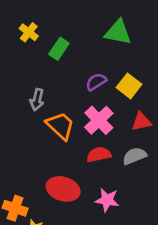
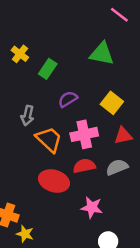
purple semicircle: (96, 82) -> (68, 99), moved
pink cross: (99, 120) -> (84, 134), turned 32
red ellipse: (63, 189) -> (54, 181), moved

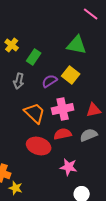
yellow square: (112, 103) -> (71, 75), moved
gray arrow: (28, 116) -> (19, 81), moved

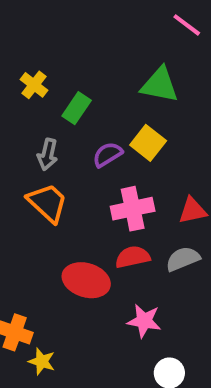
orange trapezoid: (35, 113) -> (48, 203), moved

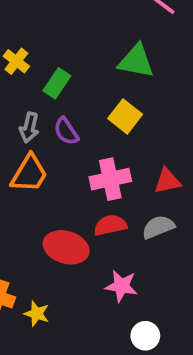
purple semicircle: (107, 154) -> (66, 131), moved, turned -92
orange trapezoid: (48, 203) -> (29, 174), turned 78
yellow star: (42, 361) -> (37, 314), moved

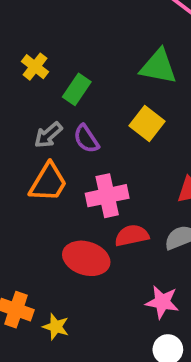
gray arrow: (29, 128) -> (48, 135), turned 36
pink cross: (110, 179) -> (107, 196), moved
pink star: (121, 286) -> (162, 302), moved

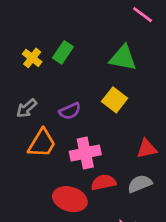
green rectangle: (77, 89) -> (63, 52), moved
gray arrow: (48, 135) -> (27, 108), moved
purple semicircle: (86, 139) -> (70, 111), turned -80

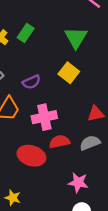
green triangle: (123, 58) -> (76, 38), turned 50

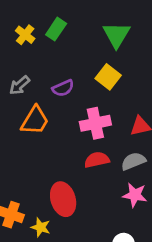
pink cross: (44, 117) -> (95, 123), moved
red ellipse: (31, 156) -> (63, 199), moved, turned 56
pink star: (78, 183) -> (135, 195), moved

